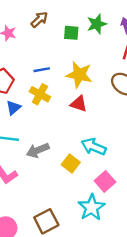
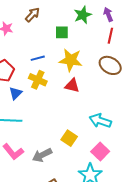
green square: (71, 33) -> (62, 32), moved
cyan arrow: (94, 147) -> (100, 121), moved
gray arrow: (38, 150) -> (42, 155), moved

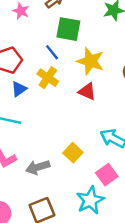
green square: (62, 32) -> (68, 29), moved, size x1.5
blue line: (38, 58) -> (52, 52), turned 56

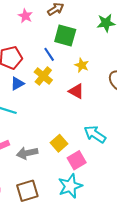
yellow star: (90, 61) -> (82, 65), size x0.6
pink square: (107, 175) -> (77, 160), moved

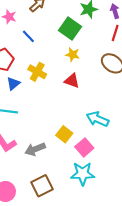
green square: (65, 35) -> (70, 28), moved, turned 30
blue line: (49, 54) -> (28, 36), moved
cyan star: (70, 186) -> (83, 174), turned 30

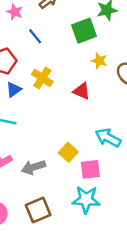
green square: (70, 28) -> (84, 31), turned 30
yellow star: (73, 55) -> (99, 61), moved
pink square: (84, 147) -> (90, 169), turned 30

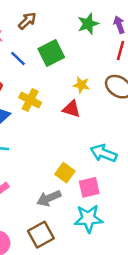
green square: (84, 31) -> (51, 53), moved
yellow star: (99, 61) -> (81, 85), moved
gray arrow: (33, 167) -> (49, 198), moved

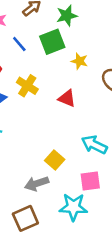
green star: (88, 24) -> (67, 16), moved
yellow star: (81, 85) -> (79, 61), moved
pink square: (89, 187) -> (90, 181), moved

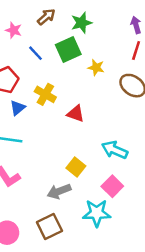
red triangle: (67, 98) -> (76, 114), moved
pink square: (90, 181) -> (112, 186), turned -35

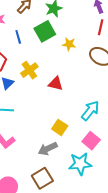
blue line: (35, 53) -> (18, 37), turned 32
yellow cross: (45, 94) -> (29, 70), turned 30
cyan arrow: (115, 150) -> (90, 111), turned 110

